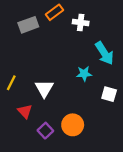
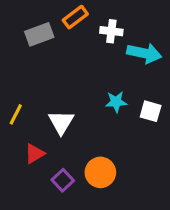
cyan arrow: (105, 53) -> (144, 53), moved, turned -45
white square: (109, 94) -> (151, 111), moved
red triangle: (25, 111) -> (35, 154), turned 42

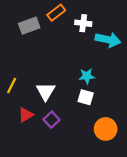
white square: (151, 111) -> (86, 97), moved
orange circle: (100, 172) -> (106, 129), moved
purple square: (63, 180) -> (52, 120), moved

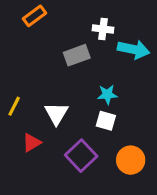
orange rectangle: (56, 13) -> (35, 16), moved
gray rectangle: (29, 26) -> (77, 55), moved
purple square: (52, 120) -> (81, 156), moved, size x1.5

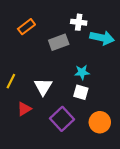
orange rectangle: (35, 16) -> (26, 27), moved

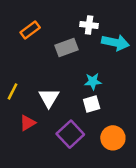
white square: (81, 92) -> (92, 104), turned -32

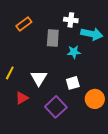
gray rectangle: (67, 48) -> (53, 38), turned -66
cyan star: (93, 81) -> (74, 52), moved
orange circle: (113, 138) -> (95, 99), moved

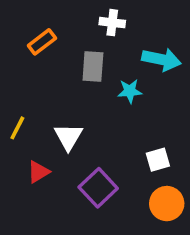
white cross: (71, 20) -> (112, 23), moved
white square: (73, 83) -> (158, 160), moved
orange circle: (95, 99) -> (167, 204), moved

